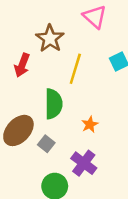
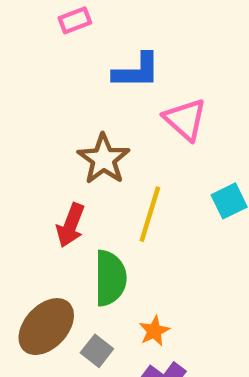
red arrow: (22, 65) -> (70, 225), moved
orange star: (90, 124) -> (154, 331), moved

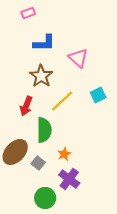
blue L-shape: (137, 71) -> (44, 43), moved
yellow line: (150, 214) -> (62, 101), turned 30

